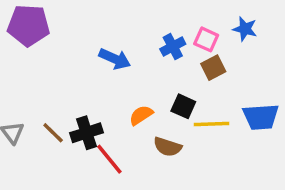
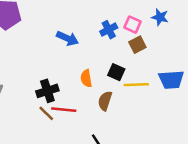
orange semicircle: (141, 115) -> (86, 78), turned -66
brown line: (53, 133) -> (46, 113), moved
brown semicircle: (167, 147) -> (105, 101), turned 90
red line: (109, 159) -> (64, 110), turned -45

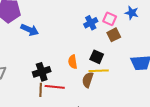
blue arrow: (67, 38) -> (30, 30), moved
yellow line: (136, 85) -> (99, 71), moved
brown line: (46, 113) -> (41, 90), turned 48

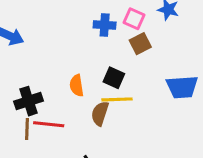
blue cross: (91, 23) -> (105, 25), turned 32

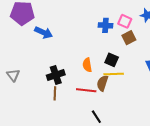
red line: (49, 124) -> (86, 90), moved

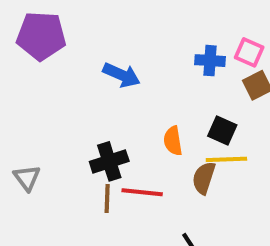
blue arrow: (44, 32) -> (122, 75), moved
gray triangle: (13, 75) -> (27, 178), moved
red line: (86, 90) -> (142, 192), moved

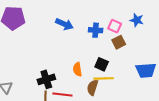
blue arrow: (122, 75) -> (64, 24), moved

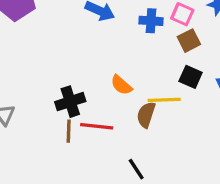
black square: (102, 64) -> (191, 77), moved
orange semicircle: (77, 69) -> (121, 85), turned -40

